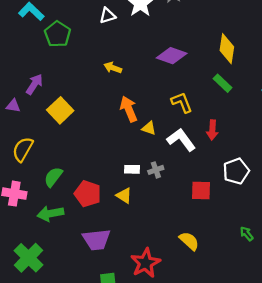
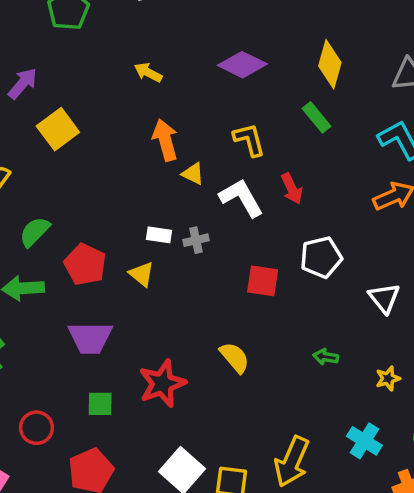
red arrow: (212, 130) -> (292, 189), turned -36
green arrow: (247, 234) -> (326, 357), turned -48

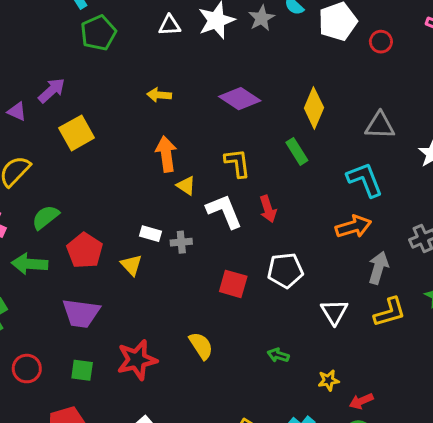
yellow arrow: (148, 72) -> (159, 95), turned -30
red circle: (36, 428) -> (27, 369), moved

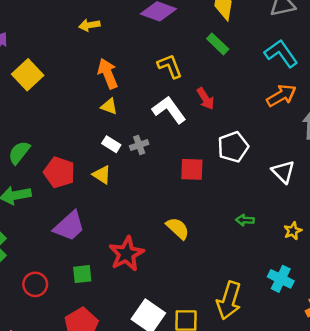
yellow triangle: (186, 186) -> (109, 106), moved
white rectangle: (151, 234) -> (111, 144), turned 30
purple trapezoid: (81, 313) -> (69, 226), turned -36

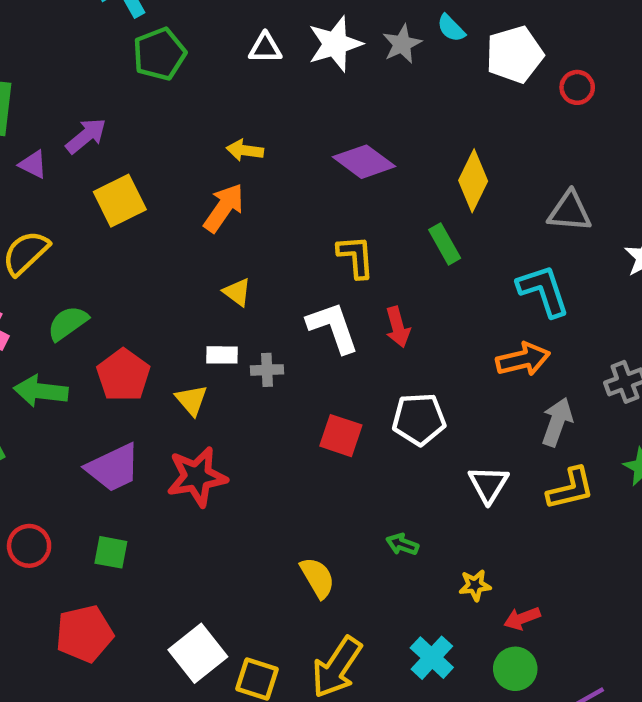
orange arrow: (108, 74) -> (224, 208), moved, turned 40
white rectangle: (111, 144) -> (222, 355), turned -48
yellow semicircle: (178, 228) -> (317, 578), moved
red star: (126, 254) -> (197, 477), moved

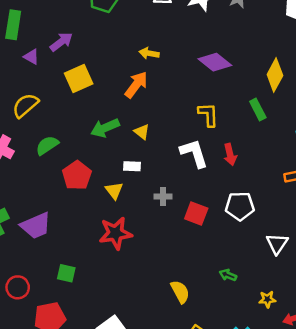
gray cross: (267, 370) -> (163, 197), moved
green arrow: (41, 391) -> (105, 128), moved, turned -32
purple trapezoid: (113, 468) -> (36, 226), moved
red circle: (29, 546) -> (18, 287), moved

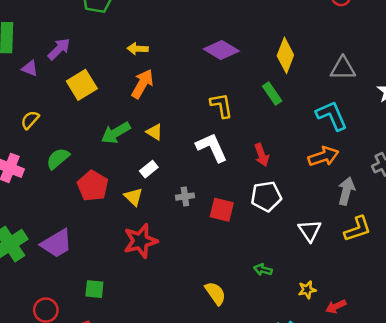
yellow arrow: (149, 53) -> (138, 49), moved
yellow semicircle: (25, 105) -> (30, 120), size x0.7
red arrow: (230, 155) -> (262, 155), moved
white rectangle: (132, 166) -> (149, 169), turned -35

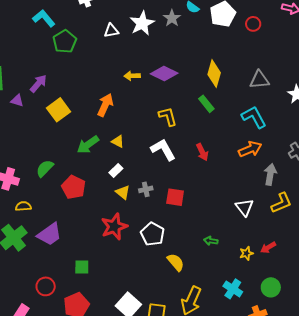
yellow arrow: (138, 49) -> (132, 76), moved
yellow semicircle: (30, 120) -> (23, 206), moved, turned 49
white pentagon: (266, 196) -> (153, 234), moved, turned -30
yellow triangle: (133, 197) -> (123, 192), moved
red arrow: (336, 306) -> (268, 247), moved

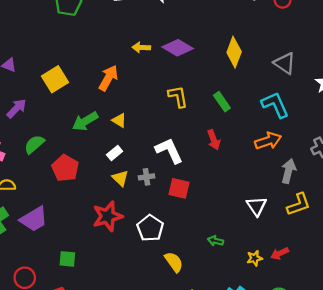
gray triangle: (259, 80) -> (285, 63), turned 35
purple arrow: (38, 84) -> (16, 108), moved
green rectangle: (206, 104) -> (222, 102), moved
white L-shape: (163, 150) -> (169, 151), moved

